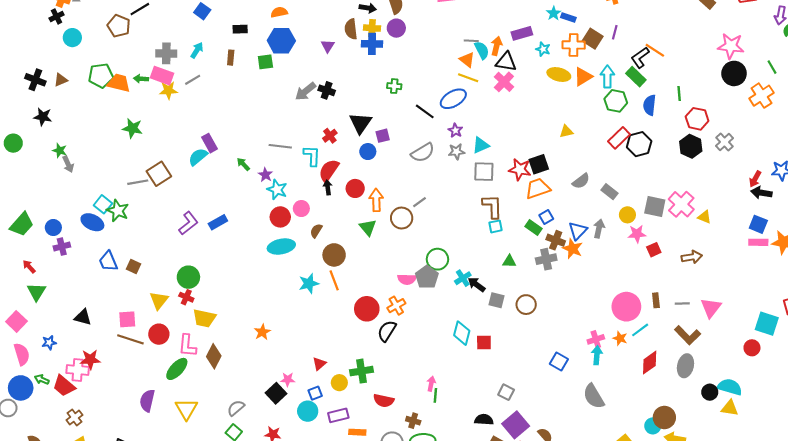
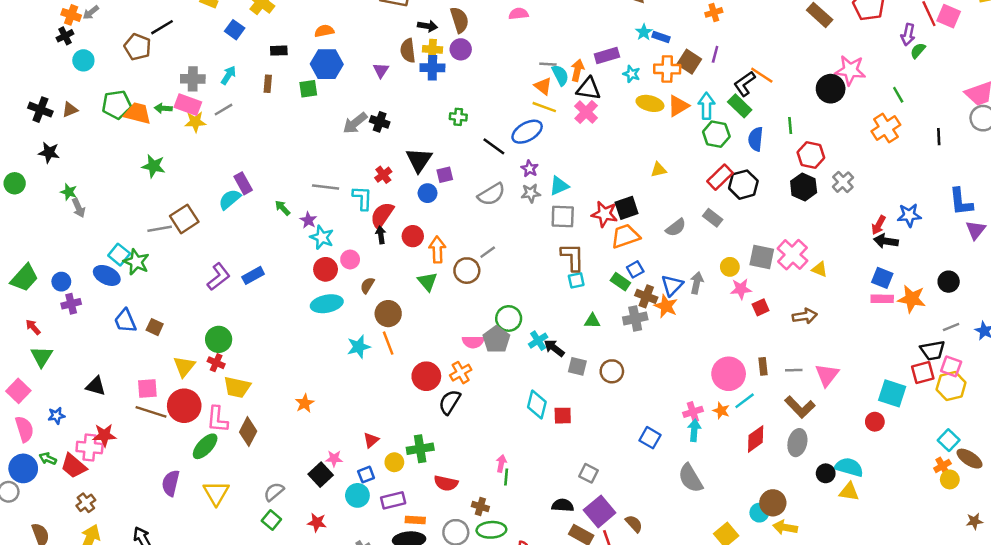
black circle: (734, 73) -> (831, 89), moved
gray rectangle: (609, 192) -> (713, 218), moved
red circle: (159, 334) -> (184, 406), size x1.4

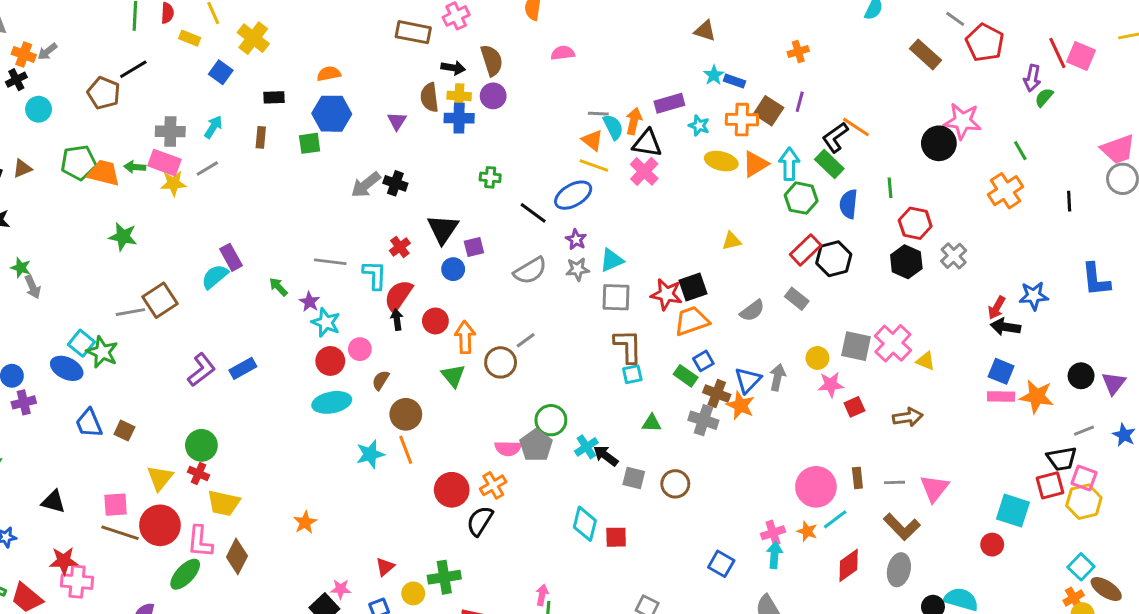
purple triangle: (976, 230) -> (1114, 383), moved
gray cross: (635, 318) -> (703, 420), turned 30
pink cross: (90, 448) -> (77, 582), moved

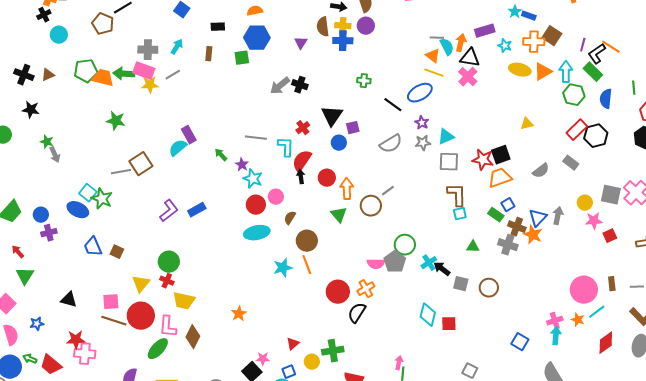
purple line: (800, 102) -> (583, 45), moved
green arrow: (135, 167) -> (124, 74), size x1.5

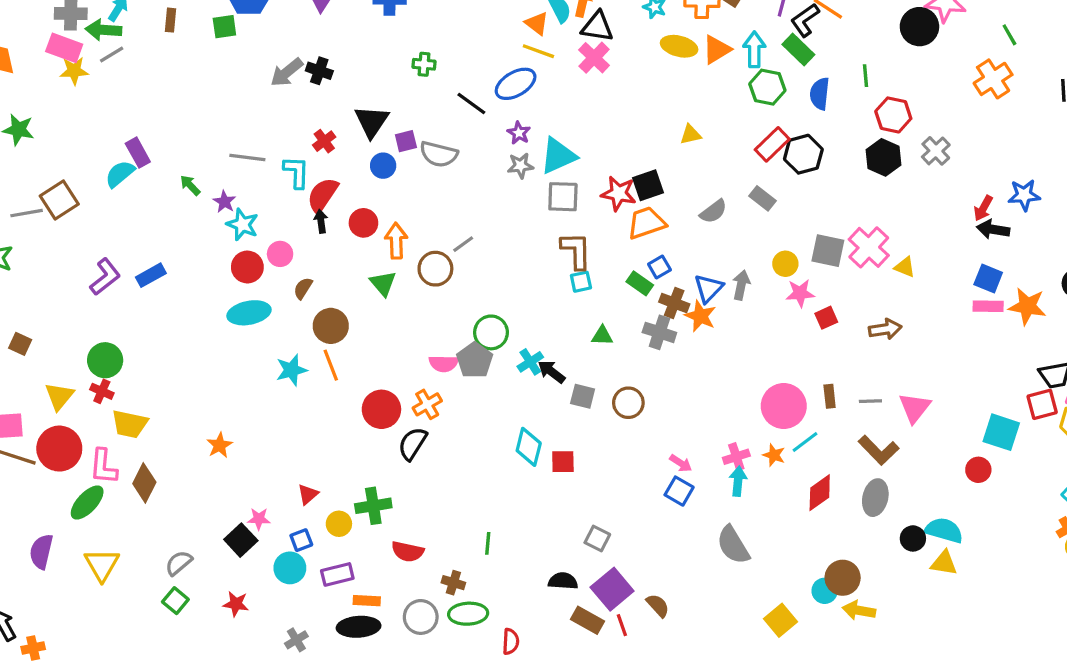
green arrow: (124, 74) -> (103, 30), moved
cyan triangle: (446, 137) -> (558, 156), size x1.4
gray semicircle: (391, 144) -> (439, 154), moved, turned 45
pink arrow: (399, 363) -> (681, 463), moved, turned 112

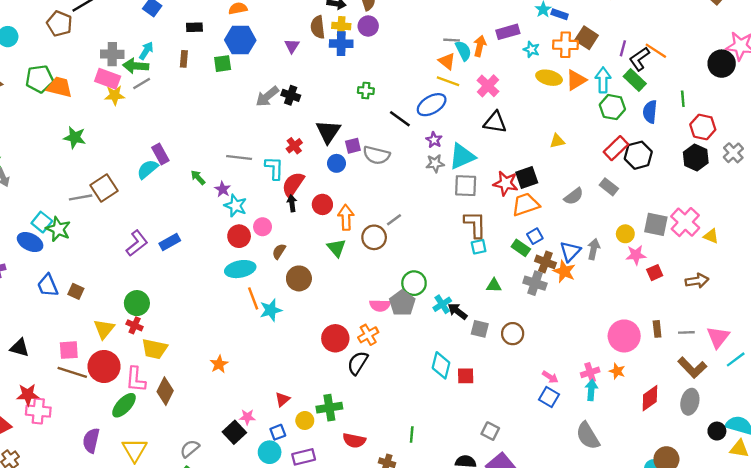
black triangle: (597, 27) -> (495, 122), moved
orange line: (331, 365) -> (253, 298), moved
cyan line: (805, 442) -> (736, 359), moved

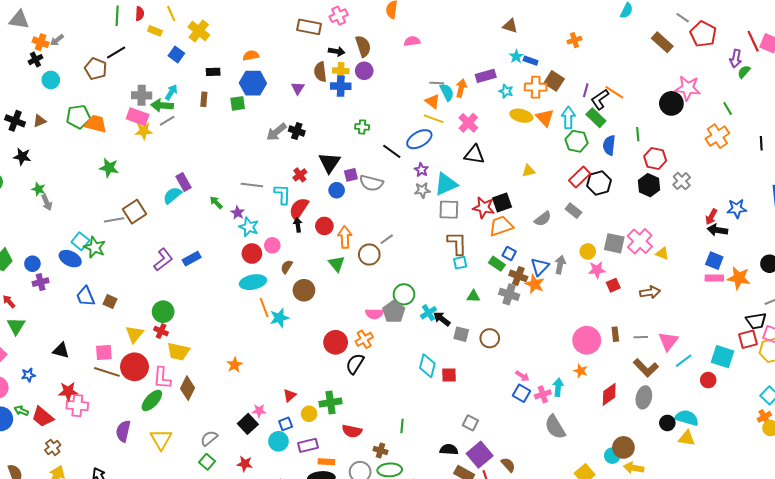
orange triangle: (576, 80) -> (545, 118), turned -42
blue square: (535, 236) -> (509, 253), turned -32
pink cross: (590, 372) -> (543, 394), moved

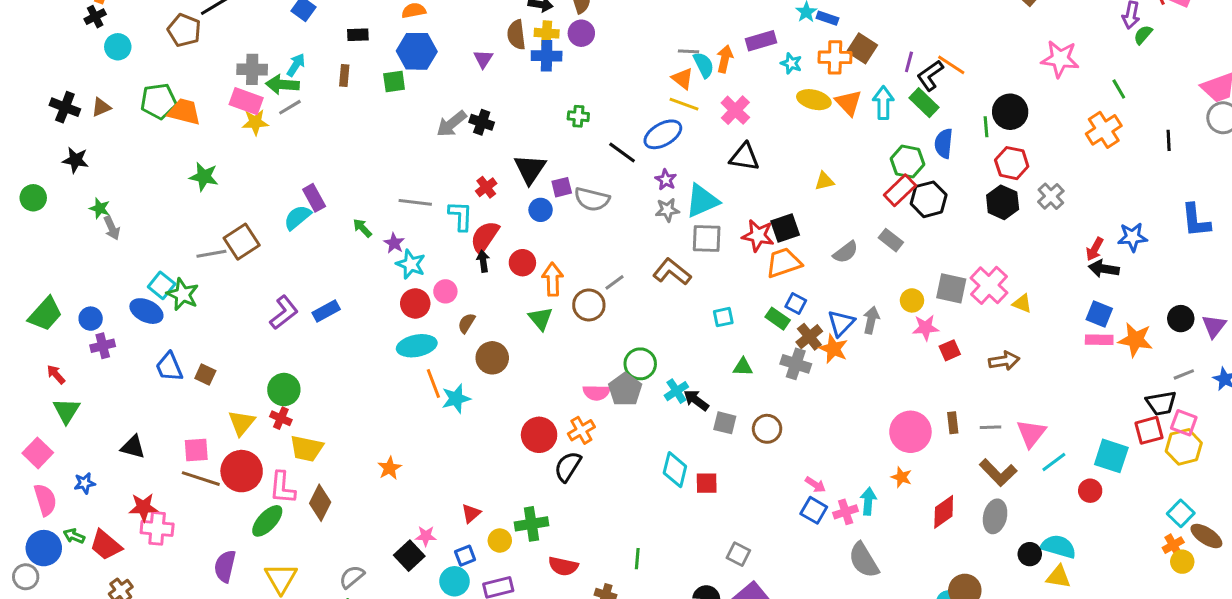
black circle: (671, 103) -> (1010, 112), moved
green hexagon: (577, 141) -> (907, 162), moved
brown L-shape: (457, 243) -> (672, 272), moved, turned -50
brown cross: (518, 276) -> (809, 337), turned 30

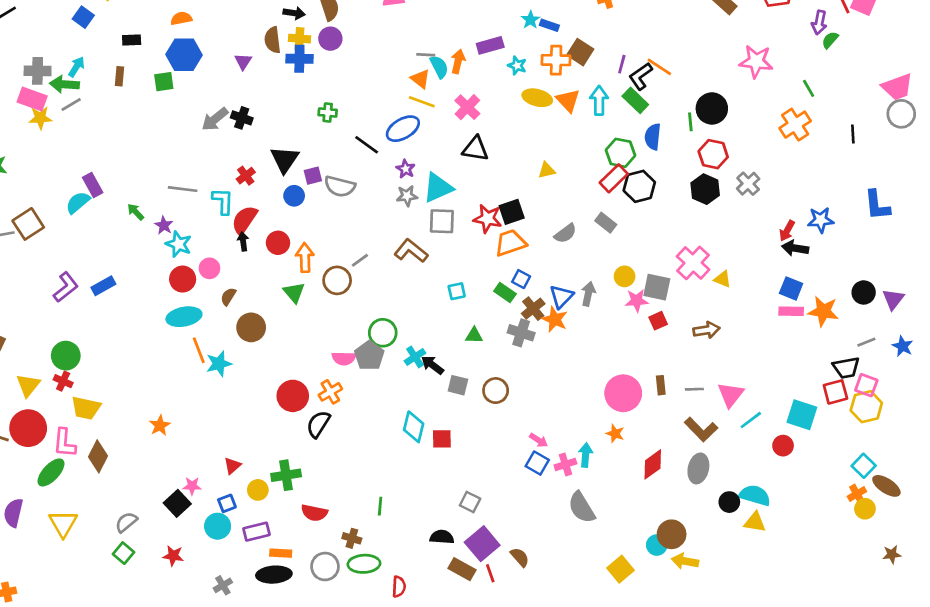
gray square: (951, 288) -> (657, 287), moved

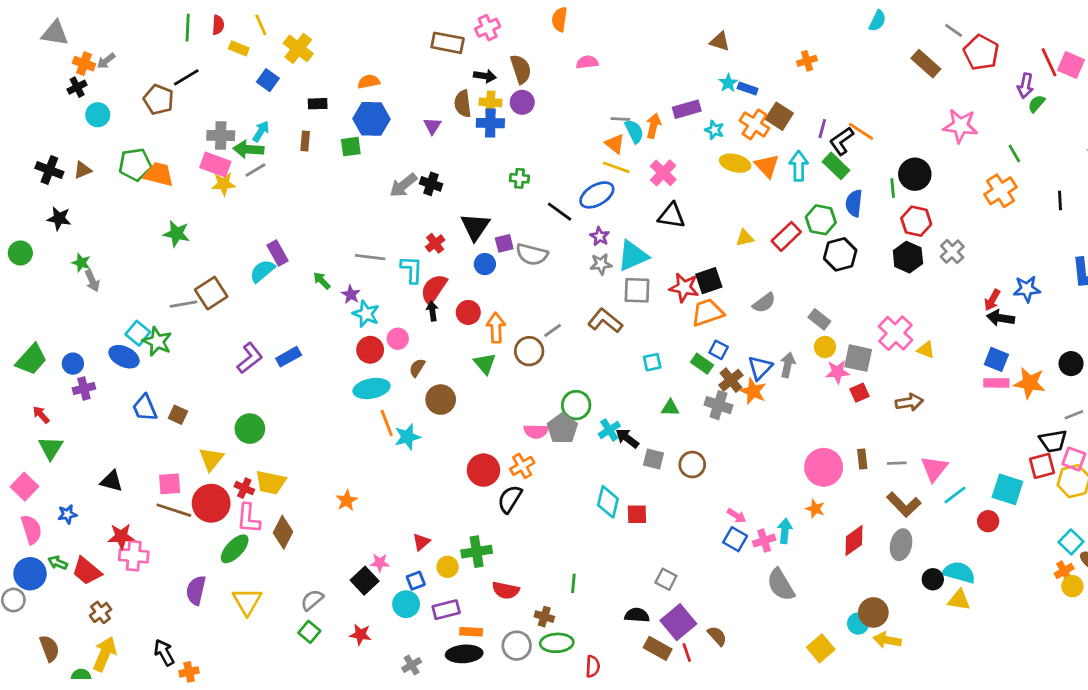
orange cross: (556, 60) -> (754, 124), turned 32
red rectangle: (614, 178) -> (786, 236), moved
gray rectangle: (606, 223) -> (819, 319), moved
red cross: (63, 381) -> (244, 488), moved

